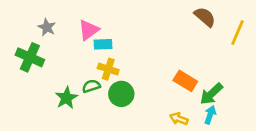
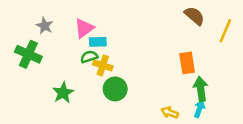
orange rectangle: (185, 81) -> (187, 63), moved, turned 50
green semicircle: (91, 86) -> (89, 57), moved
green arrow: (211, 94) -> (201, 89), turned 125

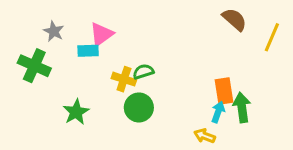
cyan rectangle: (98, 42) -> (88, 51), moved
green semicircle: (89, 57) -> (143, 72), moved
orange rectangle: (187, 63) -> (224, 91), moved
cyan arrow: (199, 109) -> (218, 112), moved

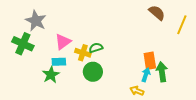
gray star: (54, 31) -> (36, 21), size x1.5
pink triangle: (101, 34) -> (63, 42), moved
cyan rectangle: (88, 51) -> (59, 62), moved

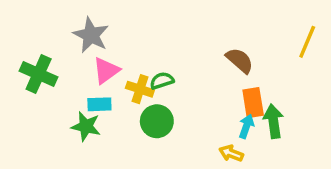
brown semicircle: (157, 13) -> (240, 60), moved
gray star: (36, 21) -> (91, 35), moved
green star: (51, 75) -> (86, 126), turned -30

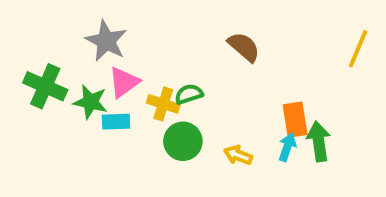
brown semicircle: (240, 60) -> (244, 47), moved
green star: (86, 126) -> (90, 102), moved
yellow arrow: (231, 153) -> (238, 155), moved

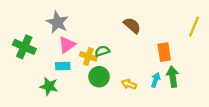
green star: (90, 102) -> (49, 86), moved
orange rectangle: (295, 120) -> (164, 52), moved

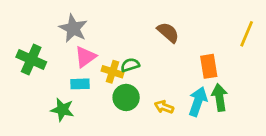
cyan arrow: (156, 80) -> (198, 102), size x1.5

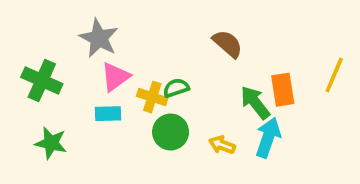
yellow line: (247, 34) -> (334, 75), moved
green arrow: (220, 97) -> (255, 103), moved, turned -30
green star: (62, 110) -> (51, 143), moved

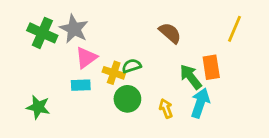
yellow line: (334, 75) -> (235, 29), moved
green cross: (42, 81) -> (42, 33), moved
yellow arrow: (222, 145) -> (166, 108), turned 48

